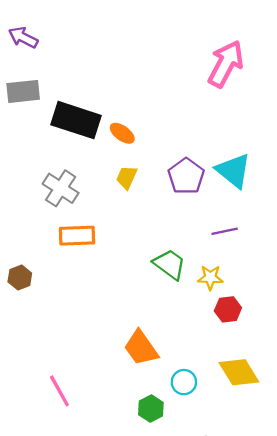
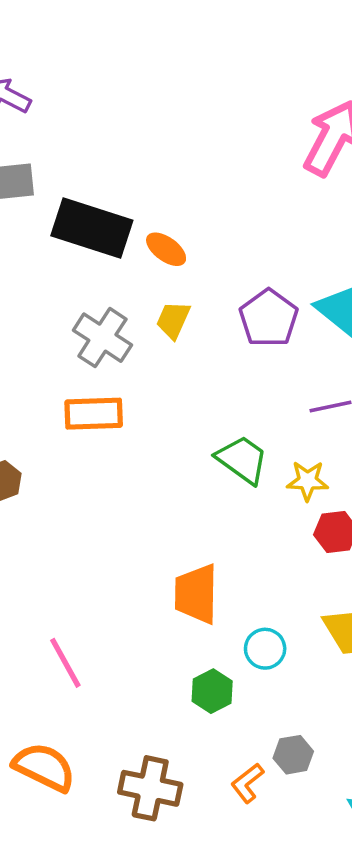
gray cross: (61, 188) -> (102, 338), moved
orange trapezoid: (141, 348) -> (196, 594), turned 36

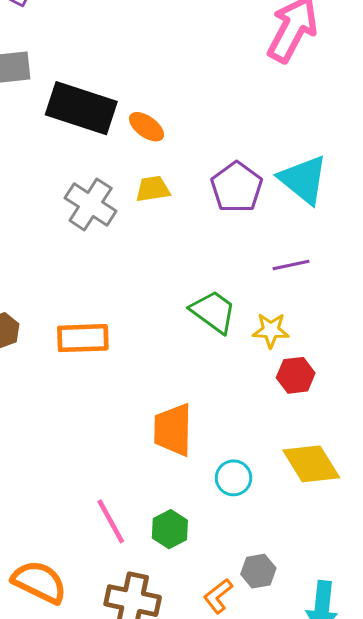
yellow trapezoid: (173, 320) -> (153, 189), turned 57
orange rectangle: (94, 414) -> (83, 338), moved
pink line: (65, 663) -> (111, 521), moved
green hexagon: (212, 691) -> (170, 529), moved

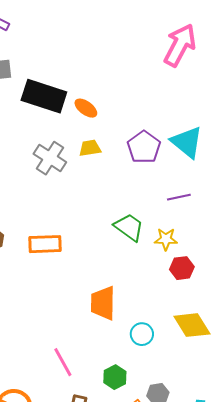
green hexagon: (170, 529) -> (115, 377), moved

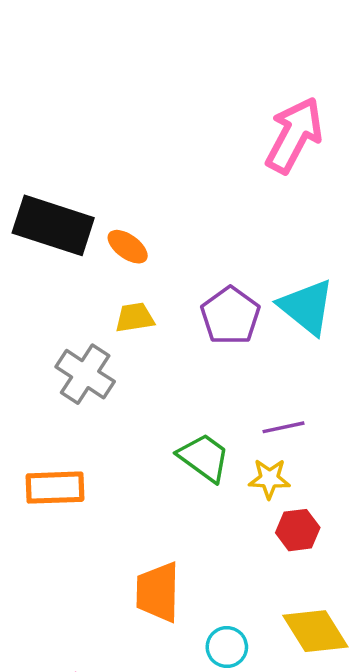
gray cross: (50, 158) -> (85, 374), moved
purple line: (179, 197) -> (284, 427), moved

